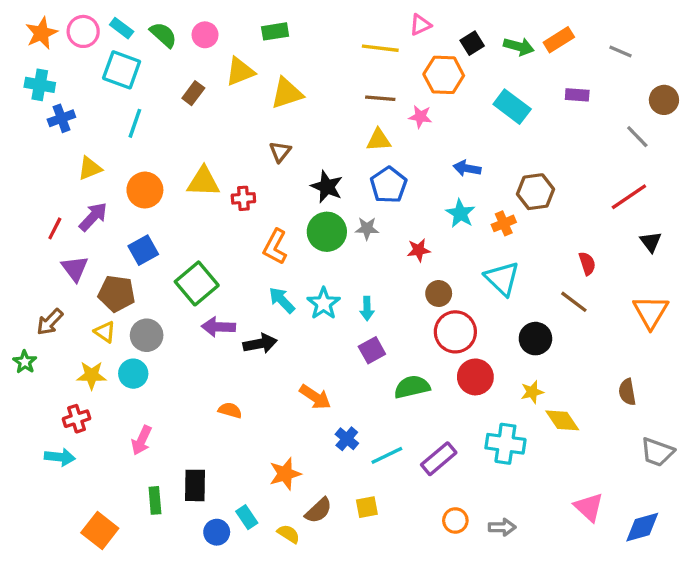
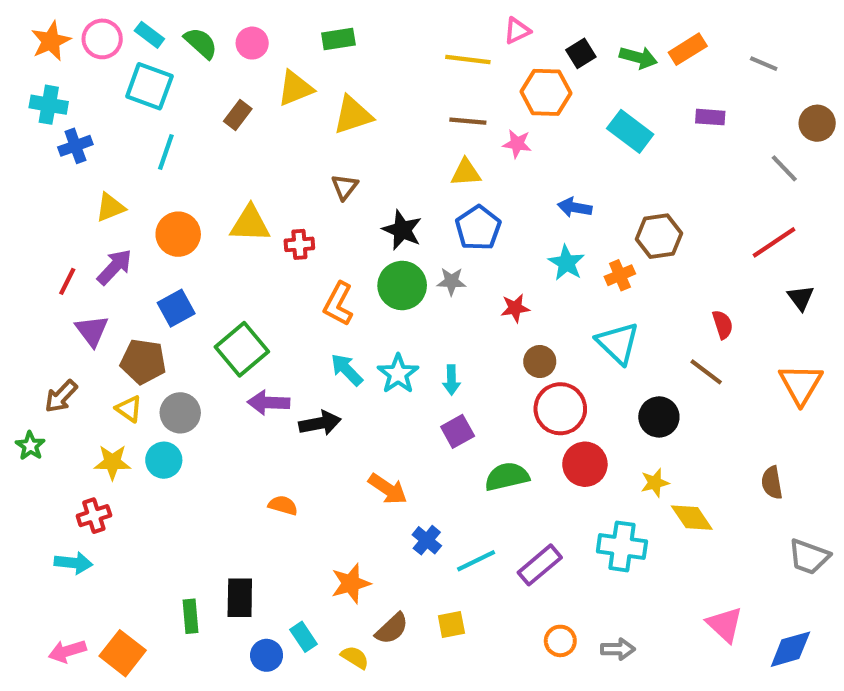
pink arrow: (142, 440) -> (67, 651), moved, turned 48

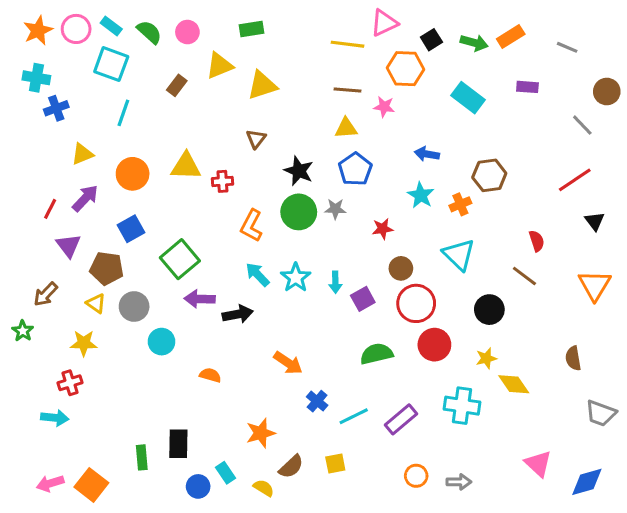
pink triangle: (517, 31) -> (384, 23), size x1.4
purple square: (458, 431) -> (363, 299), moved
cyan circle: (164, 460) -> (161, 342), moved

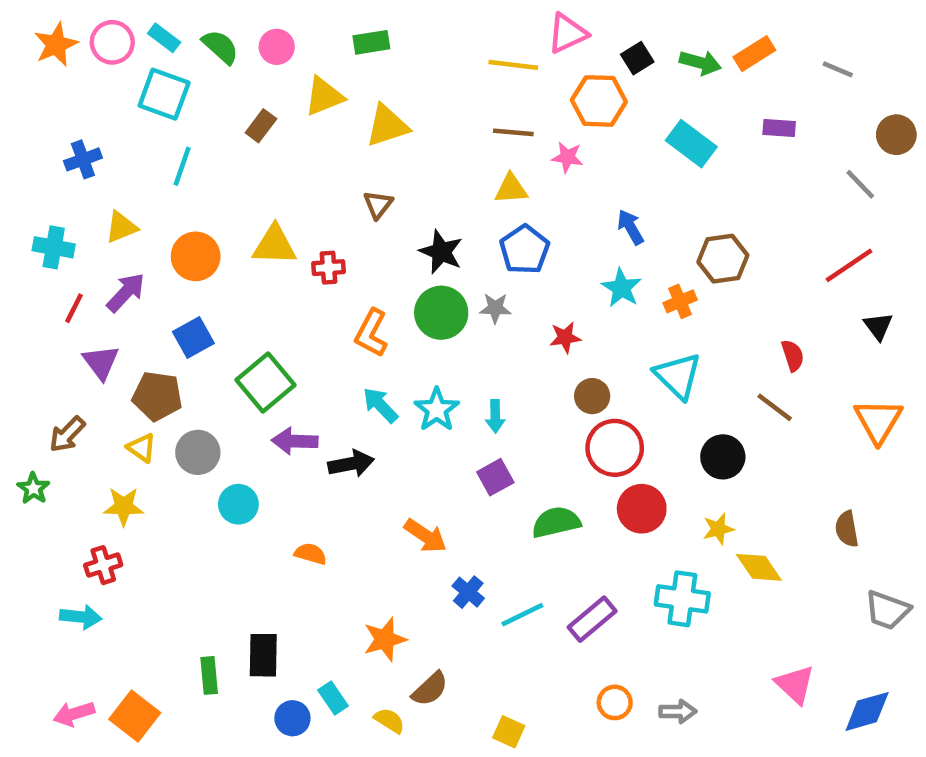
cyan cross: (36, 78) -> (54, 247), moved
blue arrow: (427, 154) -> (630, 227), turned 50
purple square: (363, 299) -> (495, 477), moved
yellow square: (335, 464) -> (509, 732), moved, turned 35

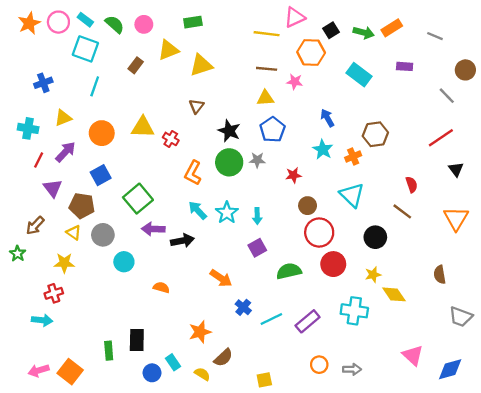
red cross: (329, 268) -> (171, 139), turned 35
yellow square: (509, 732) -> (264, 380), turned -35

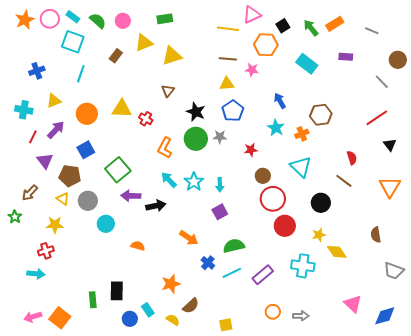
green arrow: (364, 33) -> (311, 28), turned -144
green semicircle: (289, 271) -> (234, 246), moved

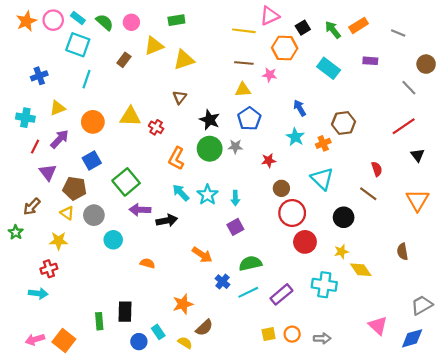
gray trapezoid: (394, 271) -> (422, 305), moved, turned 130
yellow square: (226, 325) -> (269, 334), moved

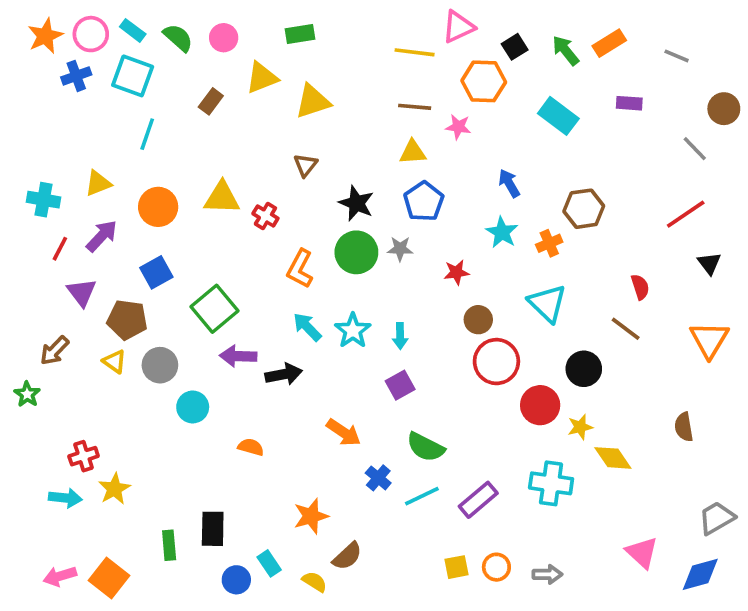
blue cross: (39, 76) -> (76, 76), moved
yellow star: (59, 241) -> (114, 489), moved, turned -30
red circle: (305, 242) -> (540, 405), moved
green semicircle: (250, 263) -> (426, 447), turned -140

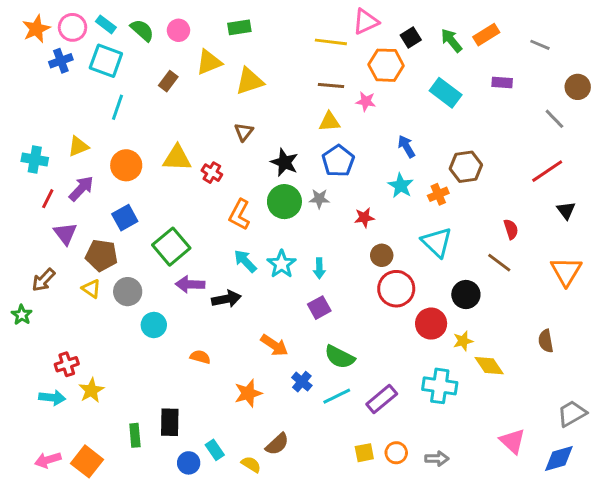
orange star: (311, 516) -> (248, 393), moved

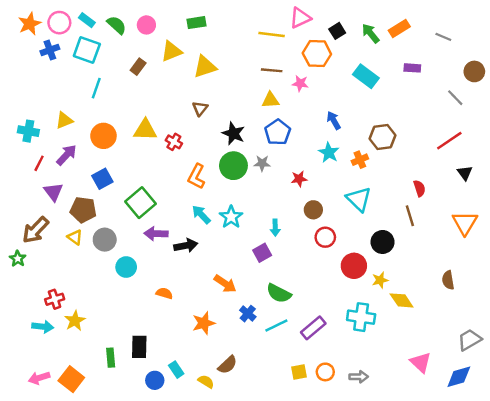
brown line: (499, 263) -> (410, 216), turned 36
cyan arrow: (319, 268) -> (275, 228), moved
brown arrow: (43, 280) -> (36, 230), size x1.4
red circle: (396, 289) -> (325, 237), size x0.7

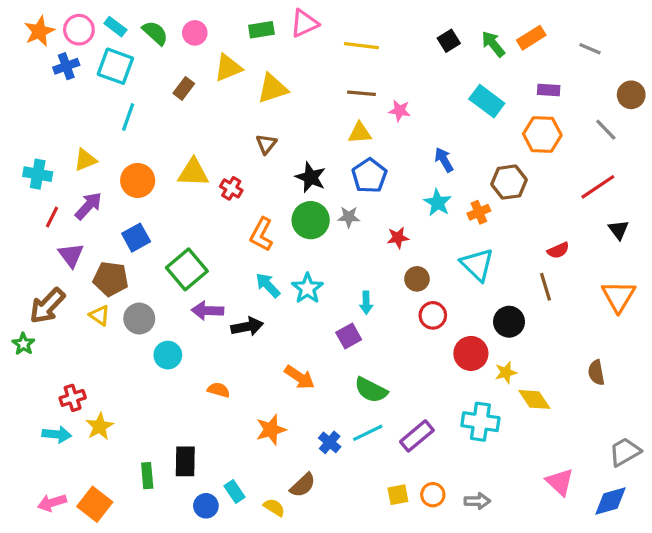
pink triangle: (300, 18) -> (304, 23), moved
orange hexagon: (317, 54) -> (542, 134), moved
red semicircle: (419, 188) -> (558, 250), turned 84
blue cross: (248, 314) -> (330, 442), moved

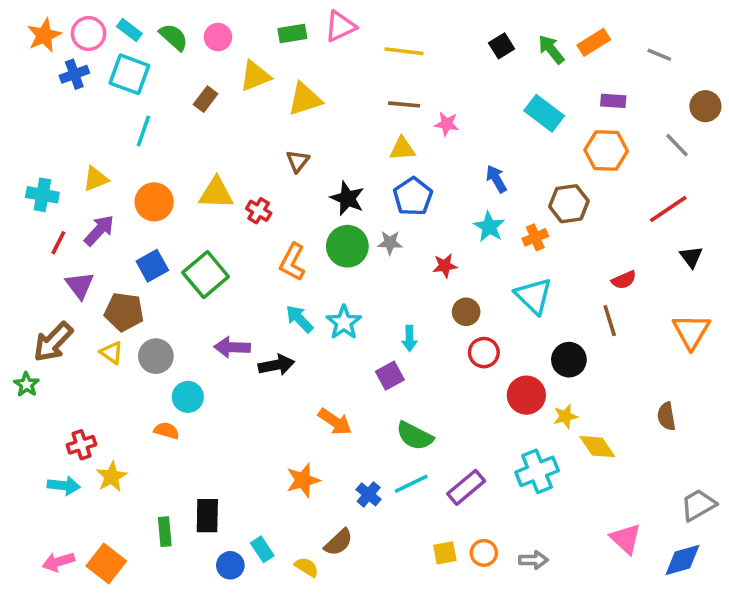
green square: (187, 269) -> (206, 275), moved
orange semicircle: (219, 390) -> (167, 431), moved
cyan cross: (480, 422) -> (537, 471), turned -30

